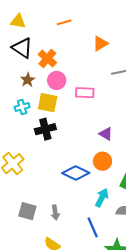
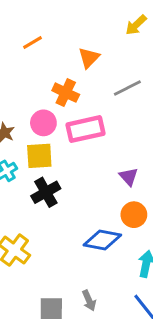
orange cross: (47, 58) -> (66, 93), moved
pink rectangle: (85, 93) -> (86, 129), size x1.4
purple triangle: (106, 134) -> (129, 177), turned 32

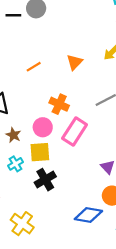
orange triangle: (89, 58) -> (75, 62), moved
pink rectangle: (86, 129) -> (75, 132), turned -44

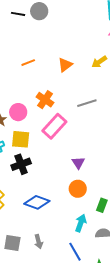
pink circle: (43, 127) -> (18, 112), moved
blue diamond: (88, 215) -> (37, 202), moved

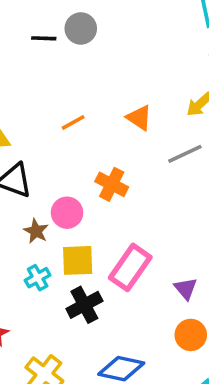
orange triangle: (65, 65) -> (139, 118), turned -42
gray line: (87, 103) -> (185, 154), moved
pink rectangle: (54, 126) -> (130, 267), moved

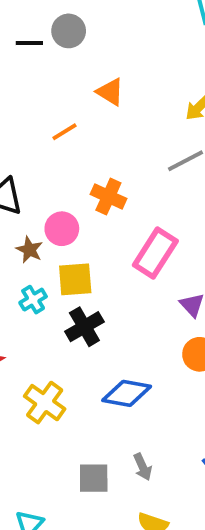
orange triangle: (139, 118) -> (110, 92), moved
pink rectangle: (130, 267) -> (155, 253), moved

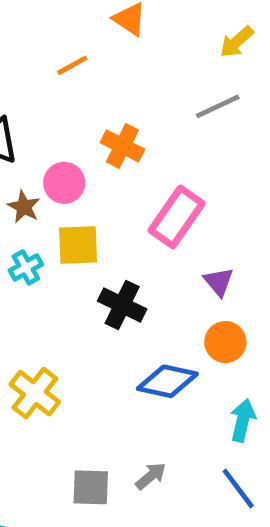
black cross: (84, 327) -> (122, 305), moved, turned -36
blue diamond: (127, 393) -> (167, 381), moved
gray arrow: (143, 467) -> (151, 476), turned -108

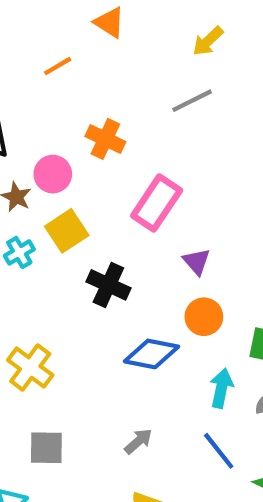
yellow square: (78, 245) -> (67, 231), turned -30
gray square: (91, 487) -> (46, 448), moved

